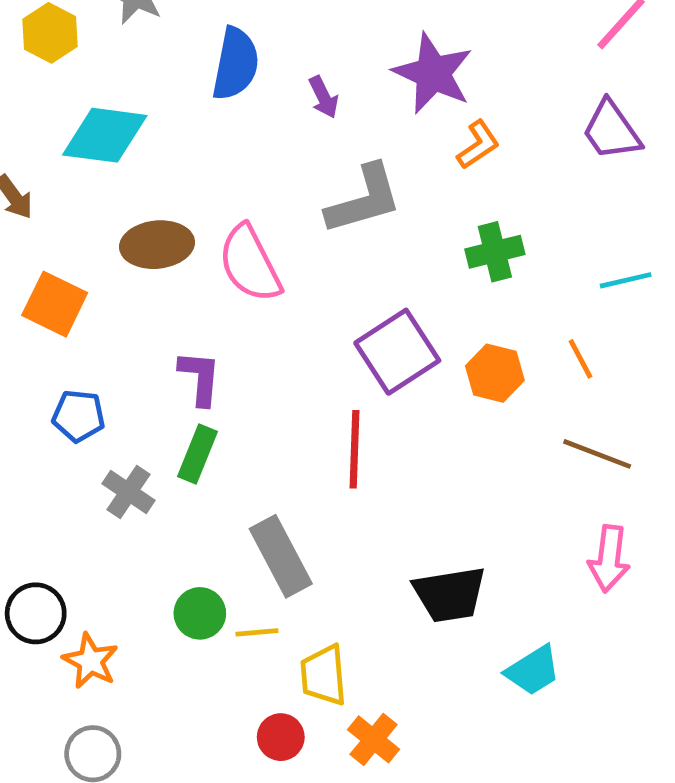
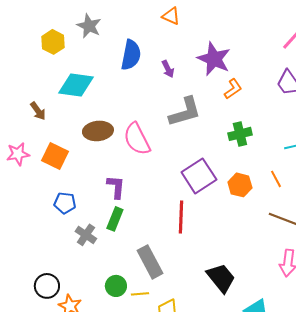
black trapezoid: (450, 594) -> (221, 278), turned -120

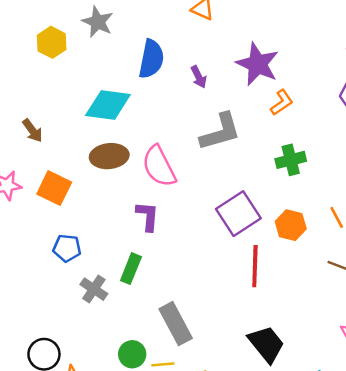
cyan diamond: (76, 85) -> (108, 105), moved
purple L-shape: (116, 187) -> (148, 216), moved
red line: (181, 217) -> (255, 266), moved

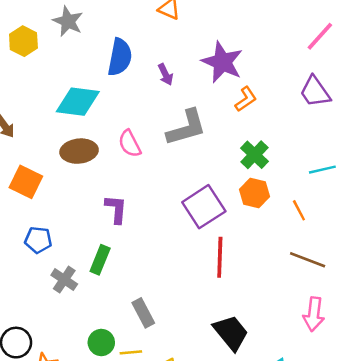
green cross: (291, 160) -> (254, 155), turned -32
pink semicircle: (159, 166) -> (130, 144), moved, size x0.7
orange hexagon: (291, 225) -> (254, 193), moved
gray rectangle: (176, 324) -> (143, 313), size x0.7

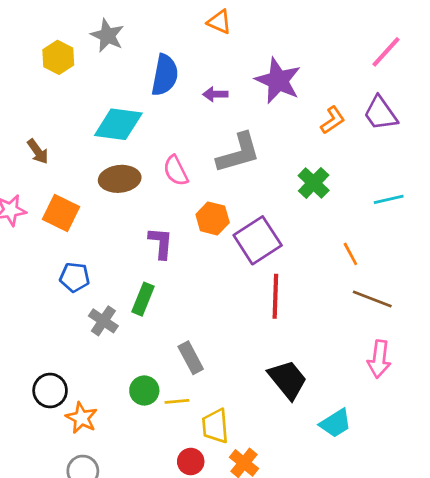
purple arrow: (166, 74) -> (215, 94), turned 115
orange L-shape: (246, 99) -> (333, 120), moved
orange hexagon: (254, 193) -> (213, 218), moved
orange line: (299, 210) -> (350, 254), moved

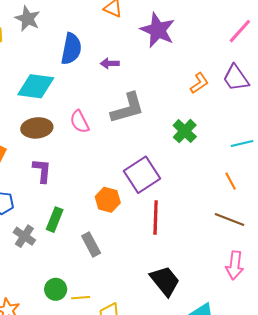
purple star: (278, 81) -> (158, 30), moved
orange hexagon: (213, 218) -> (108, 200), moved
purple L-shape: (161, 243) -> (42, 171), moved
orange line: (350, 254) -> (231, 181), moved
gray rectangle: (191, 358) -> (91, 245), moved

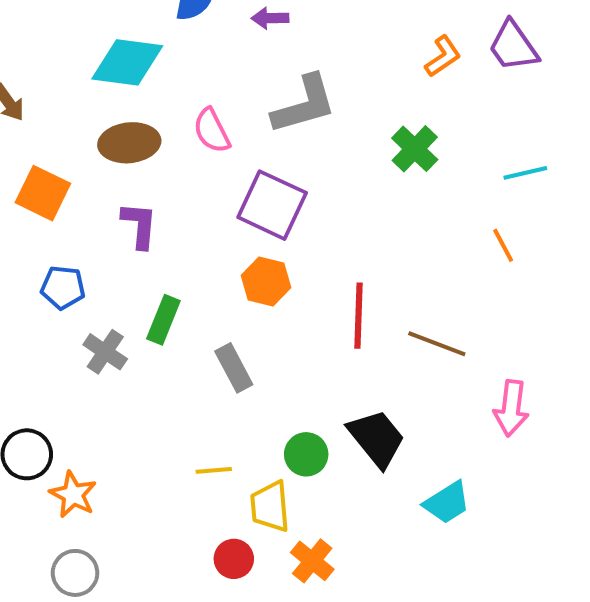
purple square: (142, 175) -> (272, 205), moved, turned -32
brown line: (229, 220) -> (437, 344), moved
green circle: (56, 289) -> (306, 454), moved

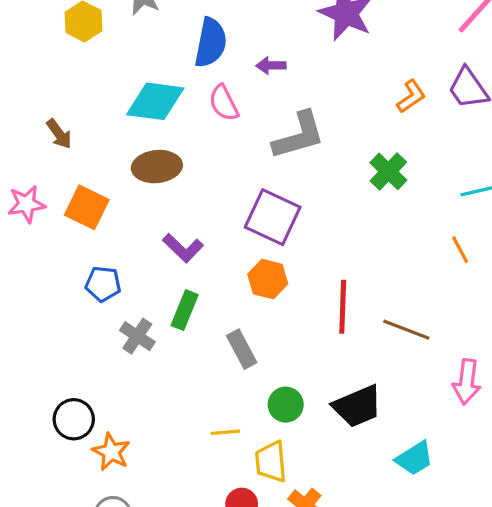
pink semicircle: (212, 131) -> (224, 103), moved
purple L-shape: (139, 225) -> (183, 248), moved, turned 129
black trapezoid: (377, 438) -> (357, 406), turned 106
green circle: (306, 454) -> (286, 405), moved

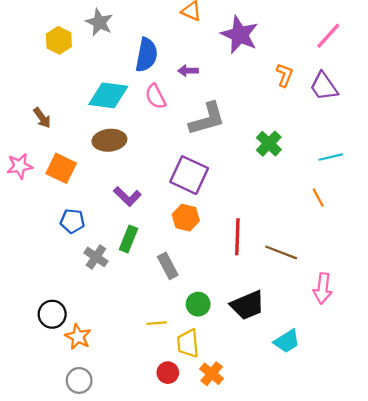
orange L-shape: (411, 96) -> (285, 75), moved, turned -35

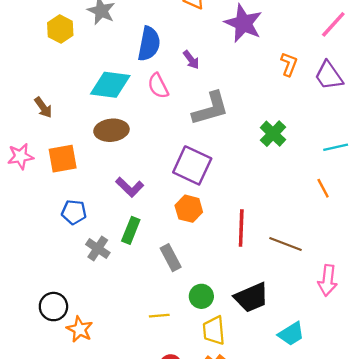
purple arrow: (188, 71) -> (191, 60), turned -126
orange square: (61, 168) -> (63, 159), turned -36
yellow trapezoid: (188, 343) -> (214, 330), moved

